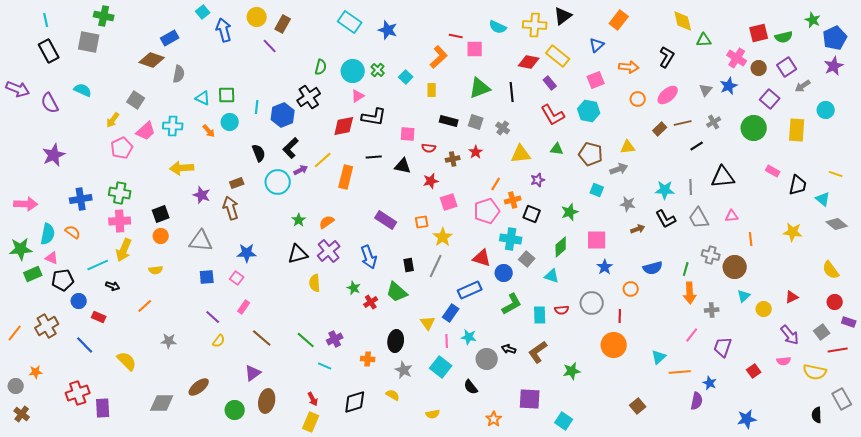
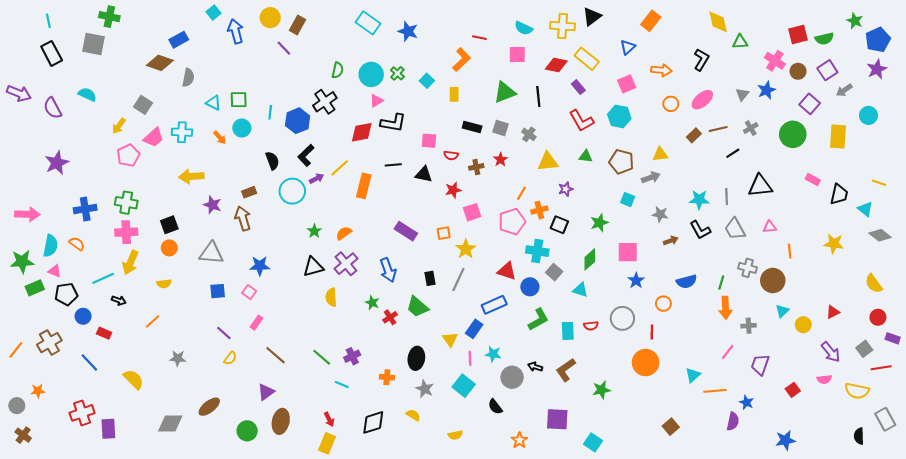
pink square: (475, 49) -> (517, 54), moved

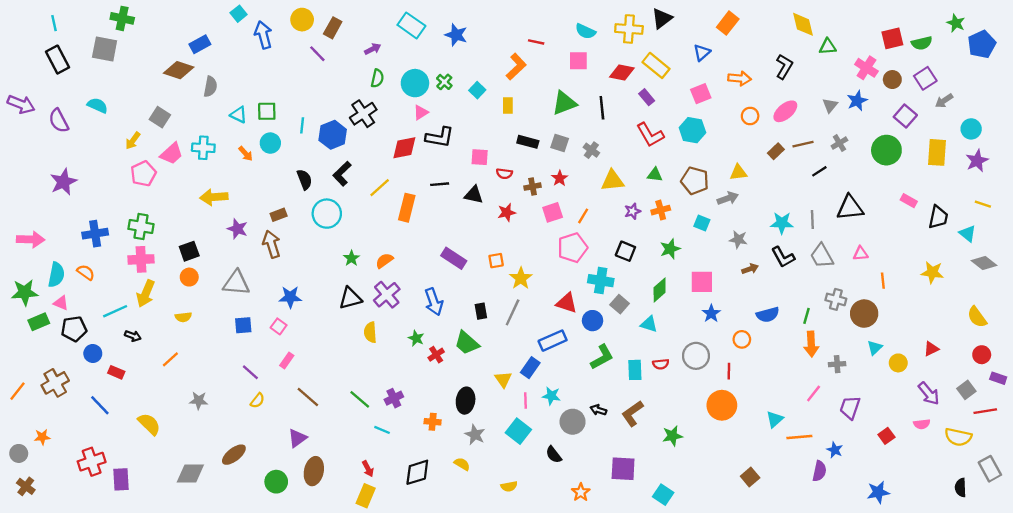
purple star: (877, 69) -> (977, 161), moved
purple arrow: (316, 179) -> (373, 49), moved
orange cross: (539, 210) -> (661, 210), moved
pink square: (472, 212) -> (553, 212), moved

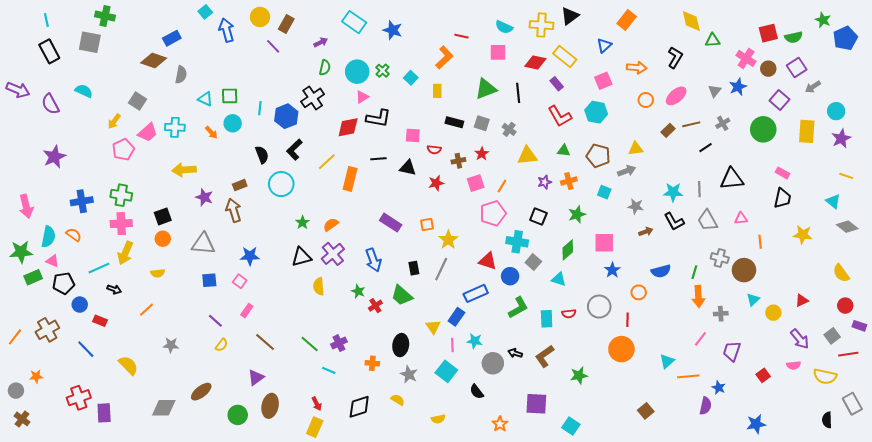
black trapezoid: (938, 217) -> (782, 198), moved
pink arrow: (30, 239) -> (26, 206), turned 75

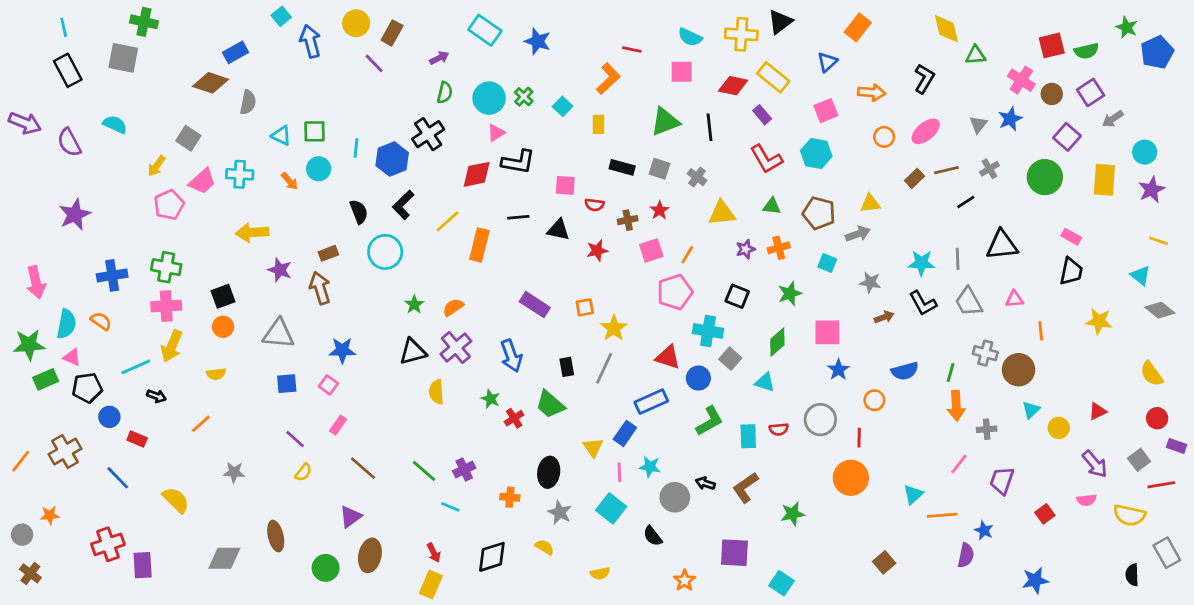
brown ellipse: (201, 392) -> (276, 536), turned -65

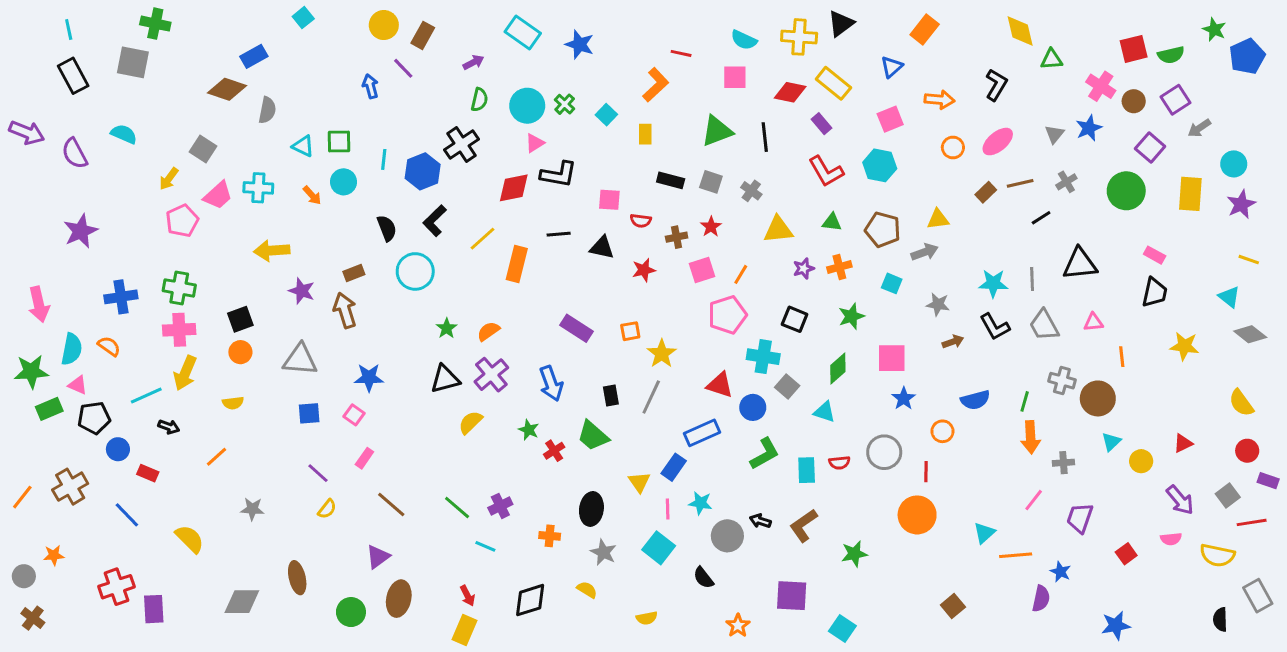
blue arrow: (310, 41) -> (370, 86), moved, size x0.7
yellow semicircle: (436, 392) -> (470, 422), turned 50

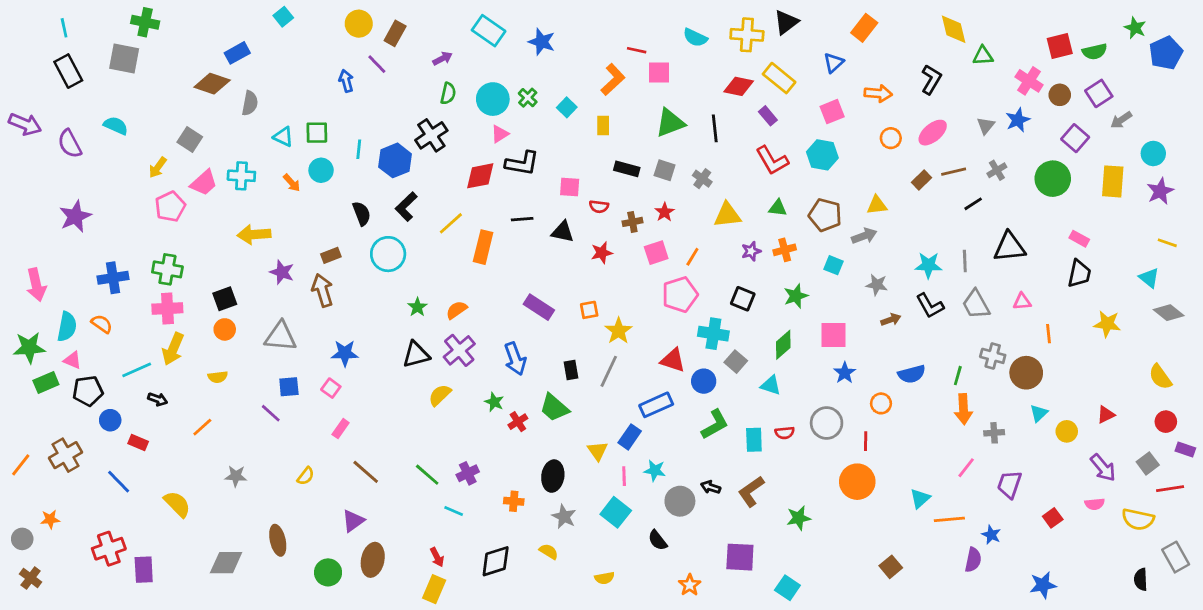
pink square: (735, 77) -> (659, 72), moved
purple line: (318, 473) -> (271, 413), moved

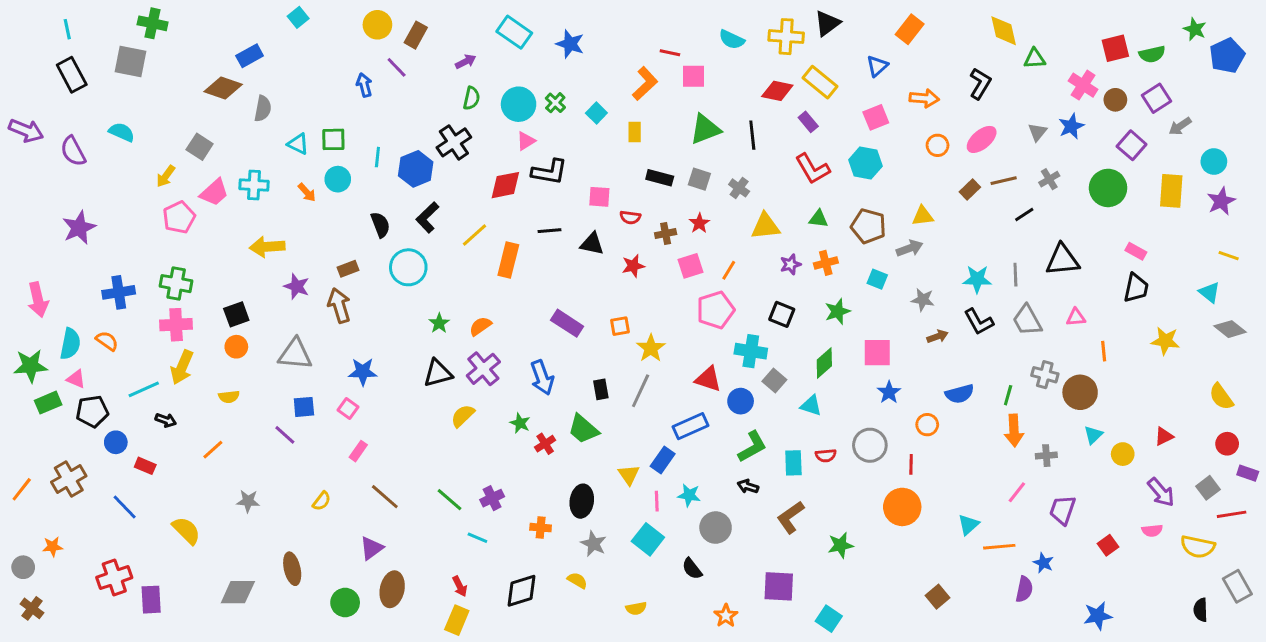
black arrow: (711, 487) -> (748, 486), moved

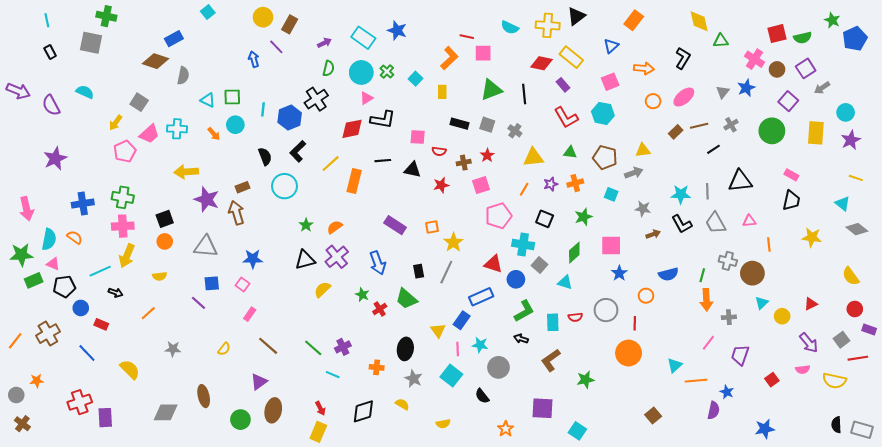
cyan rectangle: (514, 32) -> (363, 38), moved
black rectangle: (72, 75) -> (50, 52), size x0.6
orange line: (729, 270) -> (524, 189), moved
purple star: (297, 286) -> (207, 199), size x1.4
gray rectangle: (1237, 586) -> (862, 430), moved, turned -45

